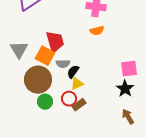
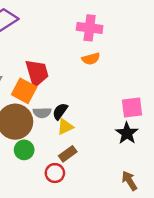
gray semicircle: (63, 64) -> (42, 113), moved
red circle: (69, 99) -> (55, 173), moved
brown arrow: (128, 117) -> (129, 181), moved

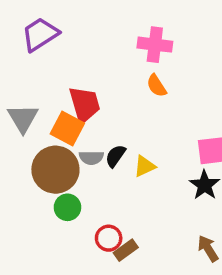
orange semicircle: (91, 59) -> (157, 86), turned 72
yellow triangle: (65, 127) -> (145, 166), moved
brown rectangle: (68, 154) -> (126, 250), moved

